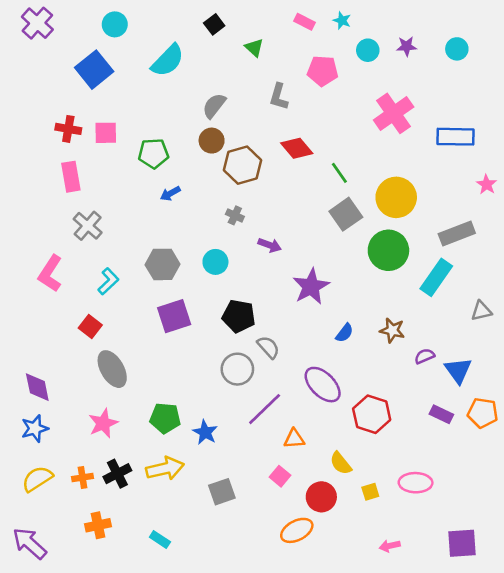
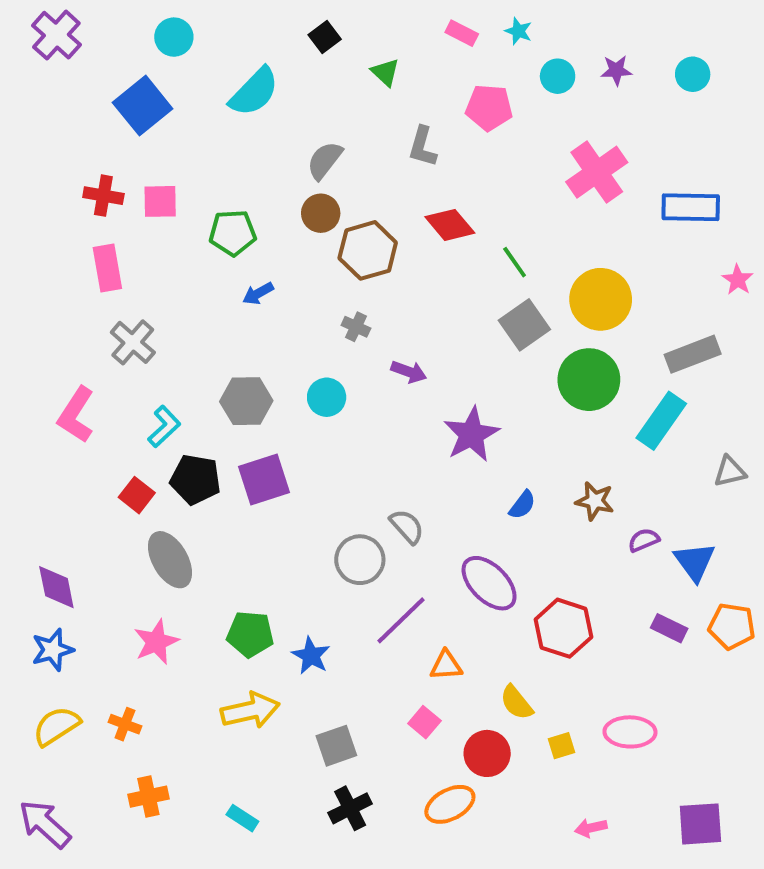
black pentagon: (239, 316) -> (195, 479), moved
black cross: (117, 474) -> (350, 808), moved
orange cross: (82, 477) -> (125, 724), turned 30

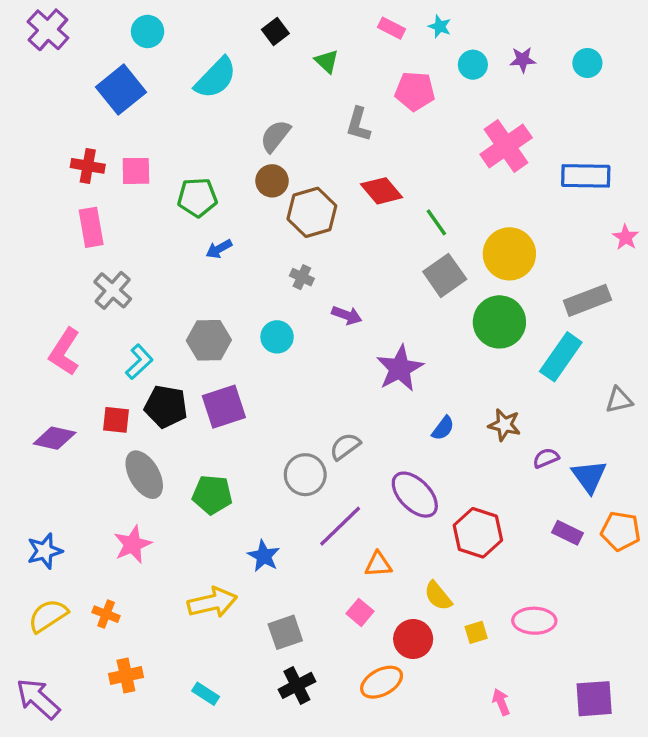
red square: (137, 495) -> (116, 420), turned -32
gray semicircle: (407, 526) -> (345, 446), turned -84
purple diamond: (56, 587) -> (55, 438), moved, turned -66
green pentagon: (250, 634) -> (212, 495), moved
pink arrow: (591, 828) -> (501, 702), turned 80

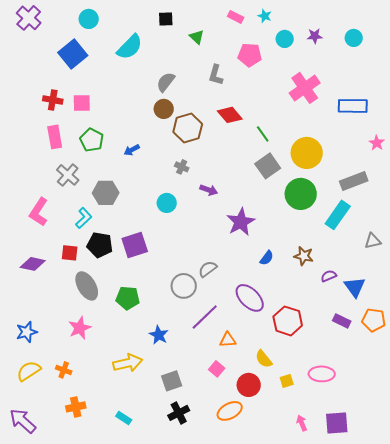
black square: (275, 31) -> (166, 19), turned 35
green pentagon: (197, 197) -> (92, 140), moved, turned 30
gray hexagon: (209, 340) -> (106, 193), moved
purple square: (594, 699) -> (337, 423), moved

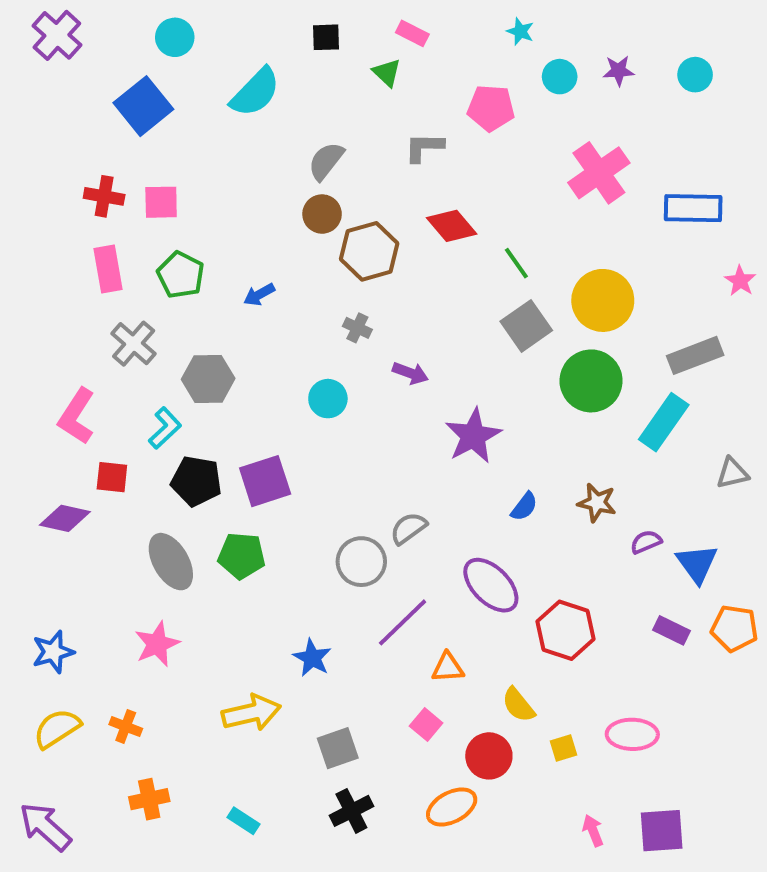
pink rectangle: (236, 17) -> (412, 33), moved
gray L-shape: (216, 75) -> (424, 147), turned 75
red square: (70, 253) -> (112, 477), moved
green pentagon: (128, 298) -> (242, 556), moved

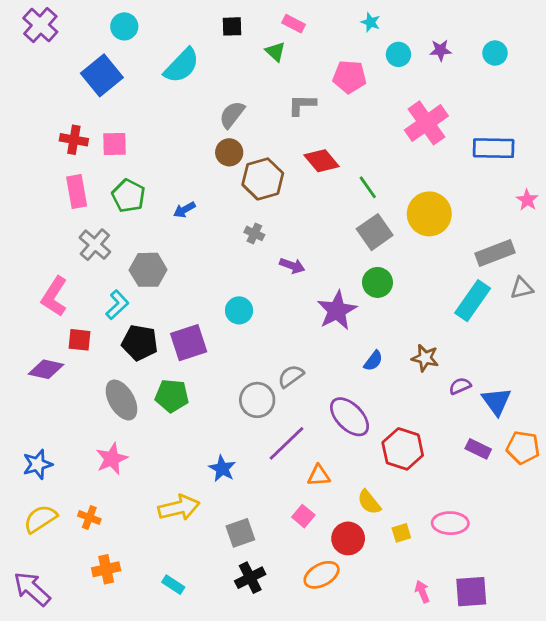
green circle: (591, 381) -> (377, 282), moved, size x0.7
cyan circle: (328, 399) -> (239, 310), moved
gray triangle: (732, 473) -> (522, 288), moved

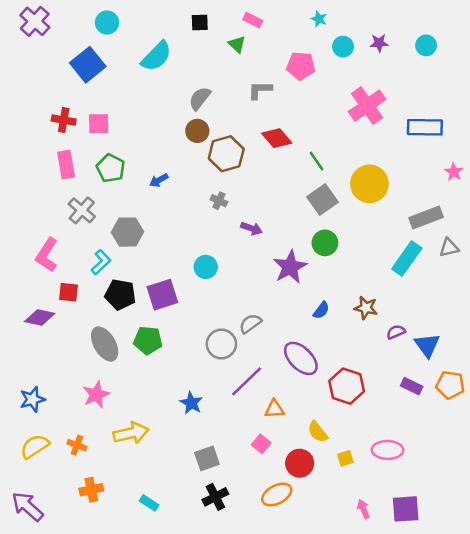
yellow arrow: (179, 508) -> (131, 433), moved

